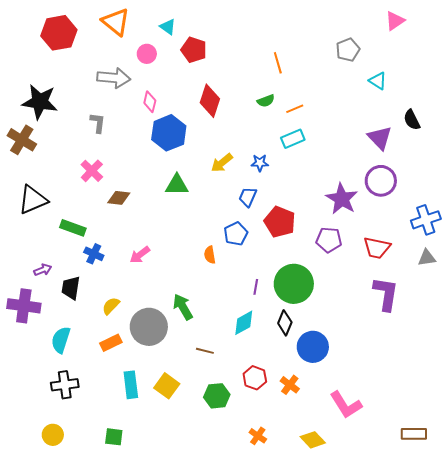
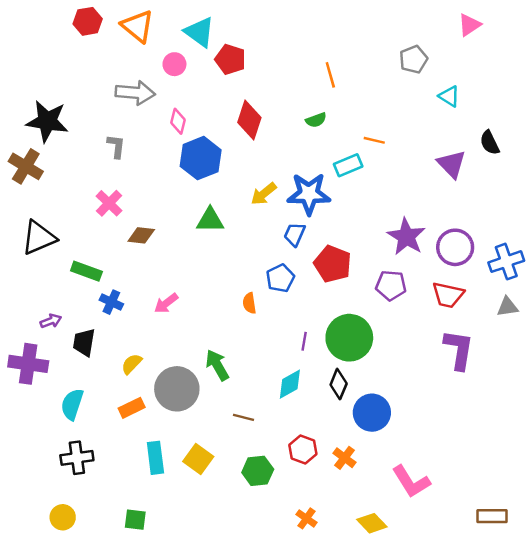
cyan triangle: (168, 27) -> (199, 32), size x1.6
red hexagon: (59, 33) -> (88, 21), moved, size x0.7
orange line: (295, 109) -> (374, 140), moved, turned 36
blue star: (260, 163) -> (309, 194), size x2.0
purple circle: (381, 181) -> (455, 247), moved

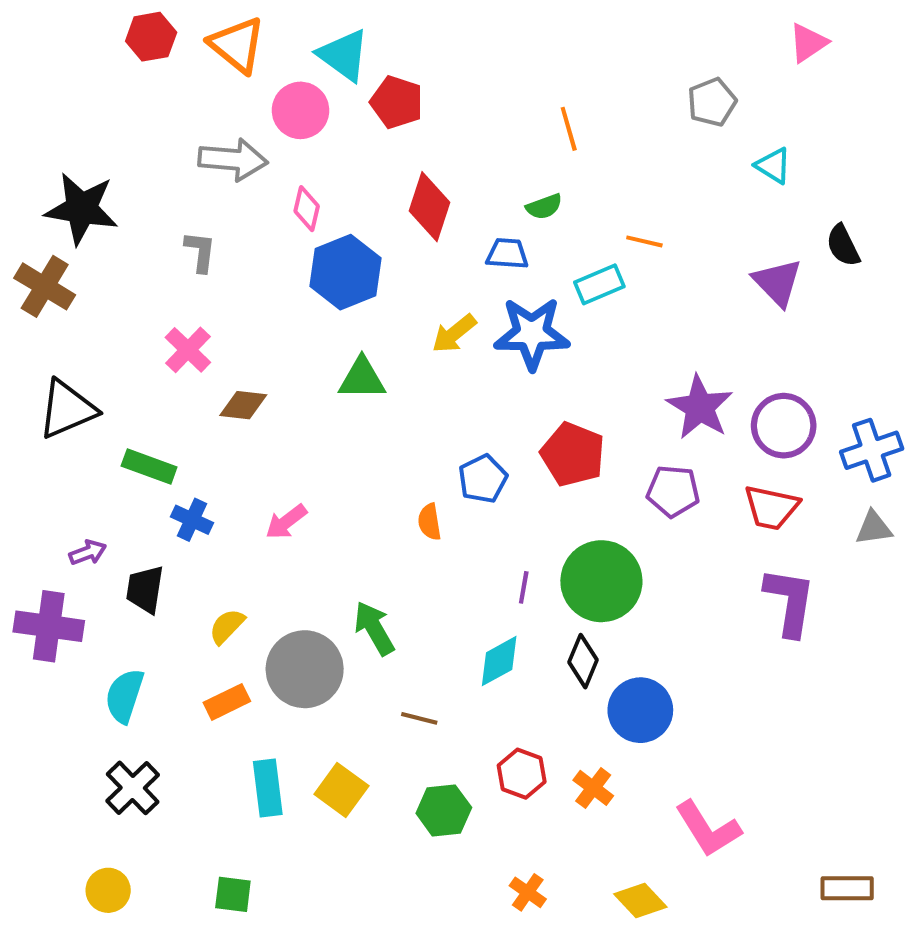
pink circle: (174, 64) -> (301, 110), size x1.4
blue trapezoid: (295, 234) -> (507, 254), moved, turned 70
black cross: (77, 458) -> (133, 788), turned -36

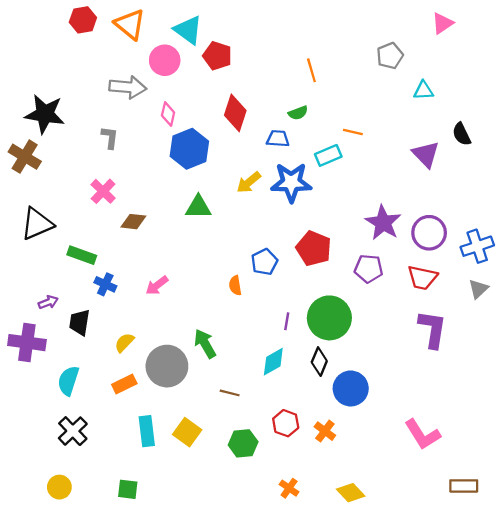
cyan triangle: (773, 166) -> (423, 90), turned -35
gray triangle: (874, 528) -> (478, 289), turned -35
pink L-shape: (708, 829) -> (422, 434), moved

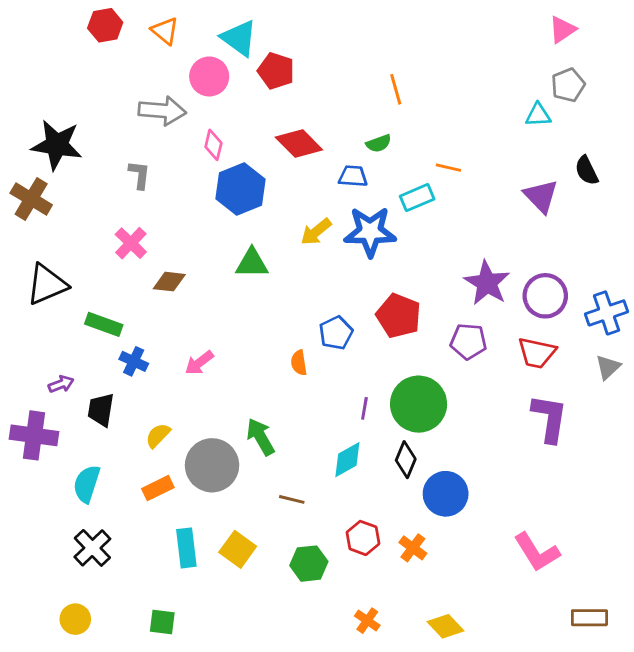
orange triangle: (130, 24) -> (165, 31), size x0.7
gray pentagon: (390, 56) -> (568, 85), moved
red diamond: (235, 113) -> (299, 143), turned -63

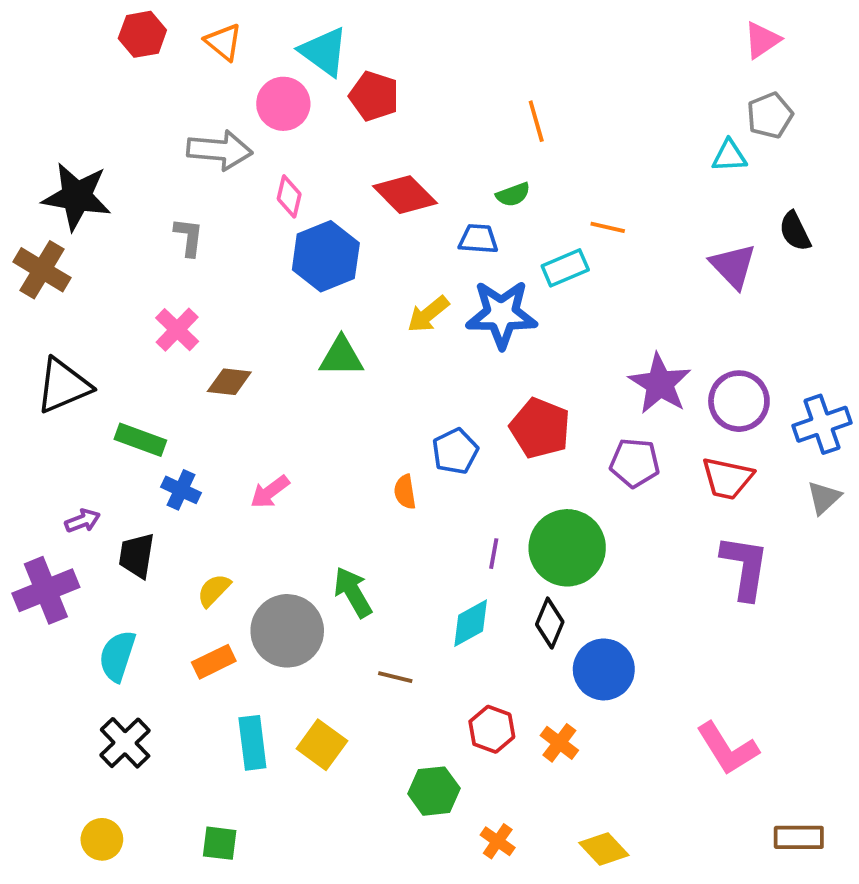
purple cross: (34, 435) -> (46, 590), turned -30
green hexagon: (309, 564) -> (434, 791), moved

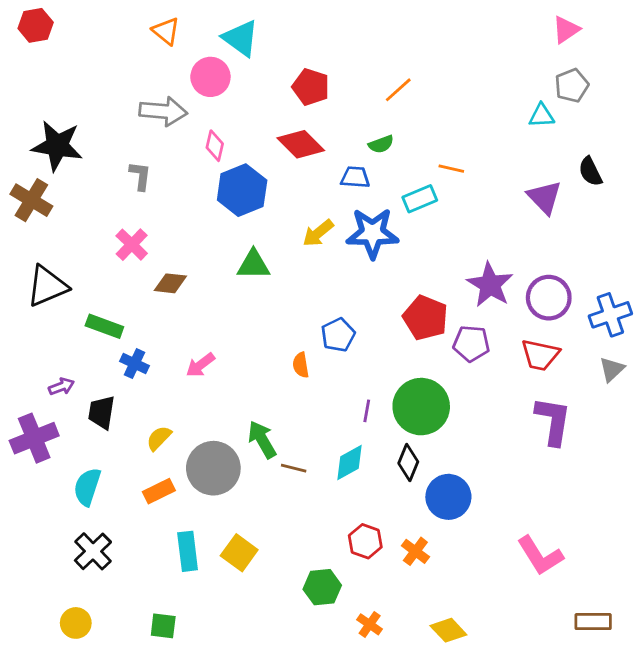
red hexagon: (142, 34) -> (36, 25), moved
red pentagon: (374, 96) -> (311, 87), moved
orange line: (536, 121) -> (398, 90), turned 64
red pentagon: (540, 428) -> (425, 318), moved
brown line: (395, 677) -> (294, 468), moved

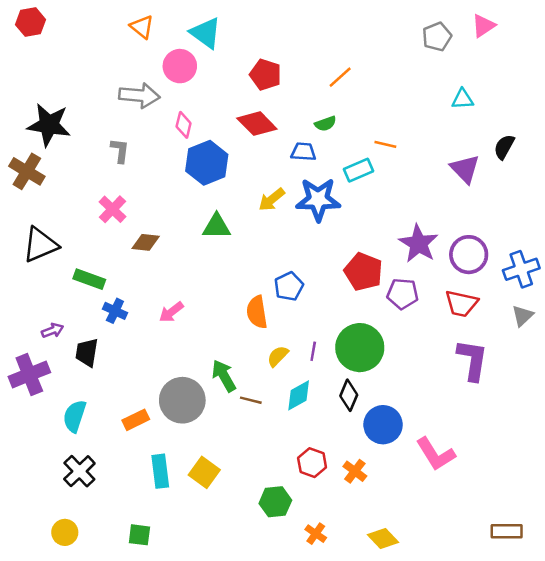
gray pentagon: (572, 85) -> (437, 37), moved
black semicircle: (590, 171) -> (504, 147), turned 55
orange semicircle: (301, 365) -> (257, 312), size x1.5
yellow semicircle: (159, 438) -> (278, 356), moved
pink L-shape: (540, 556) -> (436, 454), moved

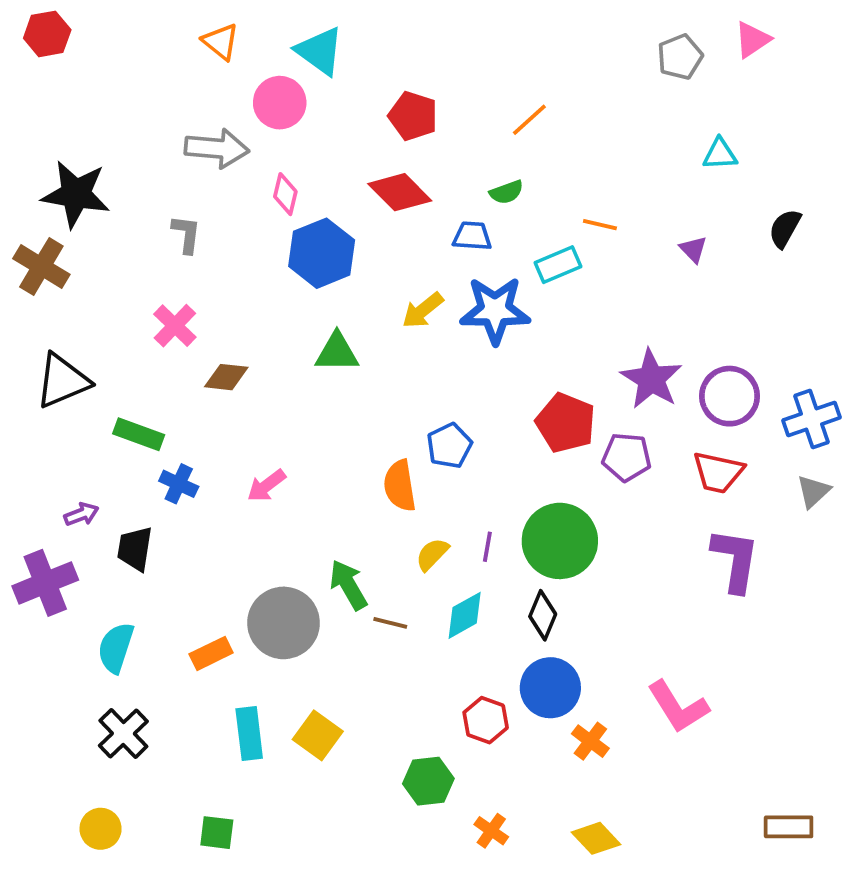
purple triangle: (465, 169) -> (693, 249), moved, size x0.6
blue circle: (383, 425) -> (550, 688), moved
orange cross: (355, 471) -> (590, 741), moved

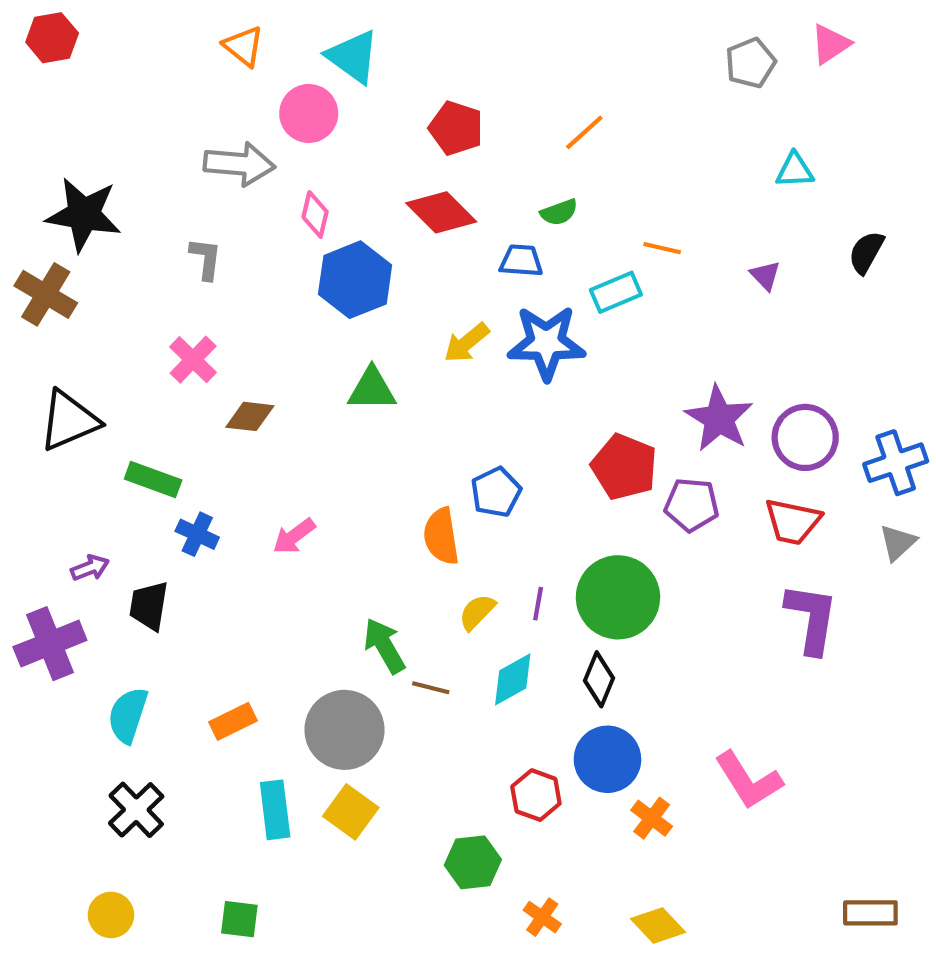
gray circle: (284, 623) -> (344, 730), moved

